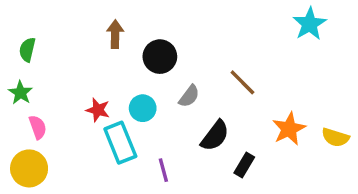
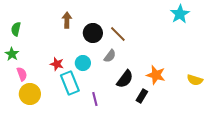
brown line: (242, 82) -> (118, 34), moved
orange star: (289, 129) -> (156, 75), moved, turned -30
yellow circle: (29, 168) -> (30, 94), moved

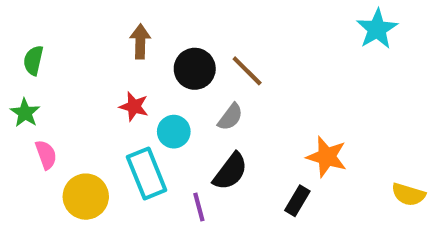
red star: (57, 64) -> (134, 106), moved
black semicircle: (125, 79) -> (230, 171), moved
yellow semicircle: (195, 80) -> (408, 194), moved
yellow circle: (30, 94) -> (86, 197), moved

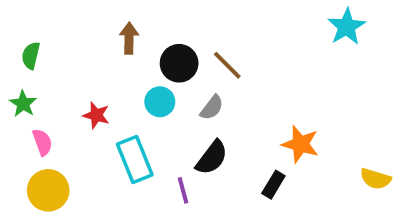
red star: (134, 106) -> (96, 115), moved
cyan circle: (174, 132) -> (160, 102), moved
yellow circle: (86, 197) -> (48, 190), moved

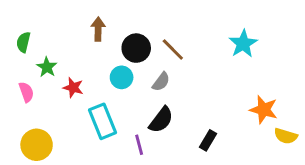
cyan star: (347, 27) -> (243, 44), moved
green star: (23, 104) -> (47, 67), moved
pink semicircle: (42, 142) -> (26, 92), moved
orange star: (300, 144) -> (264, 110), moved

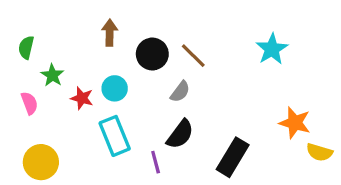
cyan circle: (122, 77) -> (115, 88), moved
black rectangle: (208, 140) -> (233, 157), size x1.6

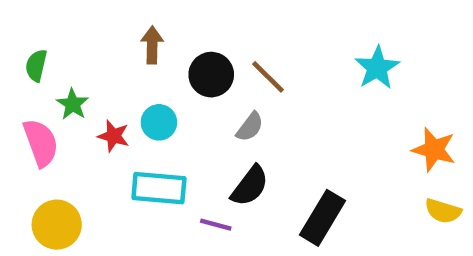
pink semicircle: (29, 103) -> (41, 143), size x1.5
orange star: (295, 123) -> (434, 150), moved
cyan rectangle: (115, 136) -> (159, 188), turned -63
purple line: (156, 162) -> (216, 225), turned -60

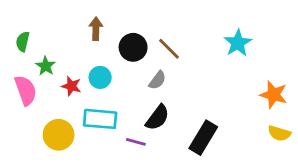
yellow circle: (57, 225) -> (59, 135), moved

